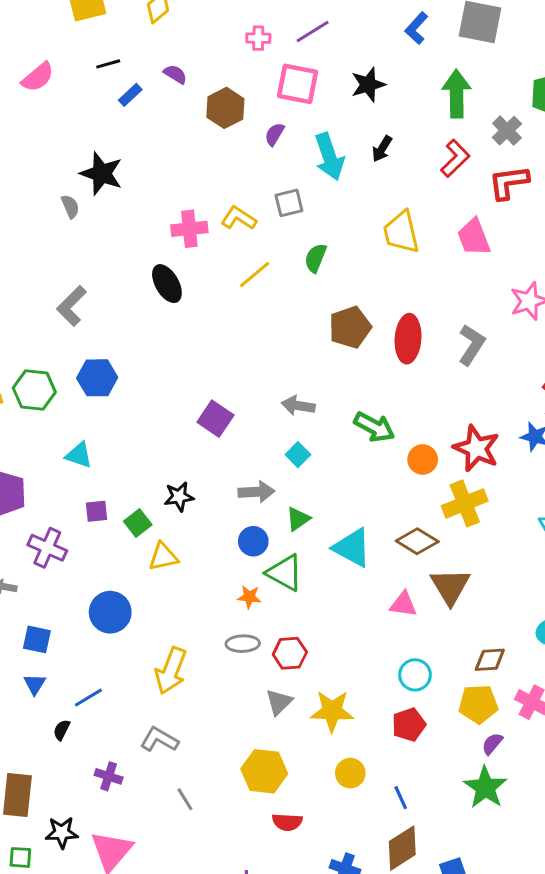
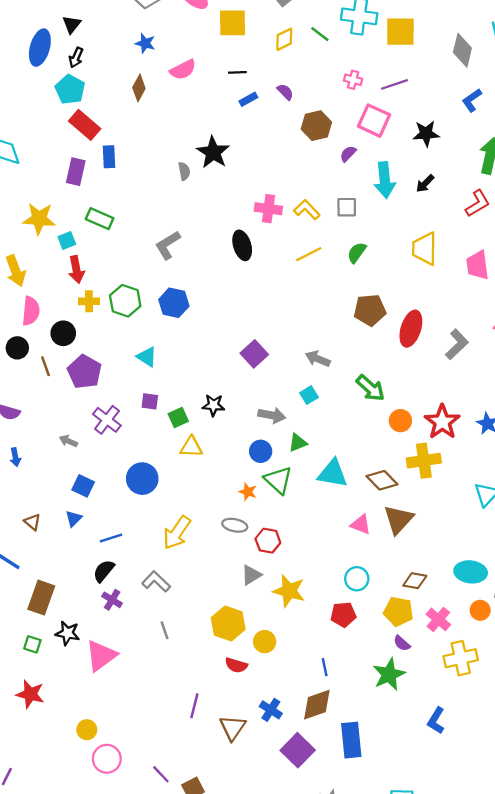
cyan triangle: (352, 548) -> (333, 473), turned -32
black semicircle: (62, 730) -> (104, 571), moved, size x1.5
purple semicircle: (492, 744) -> (402, 643), turned -102
yellow circle: (350, 773) -> (265, 642), moved

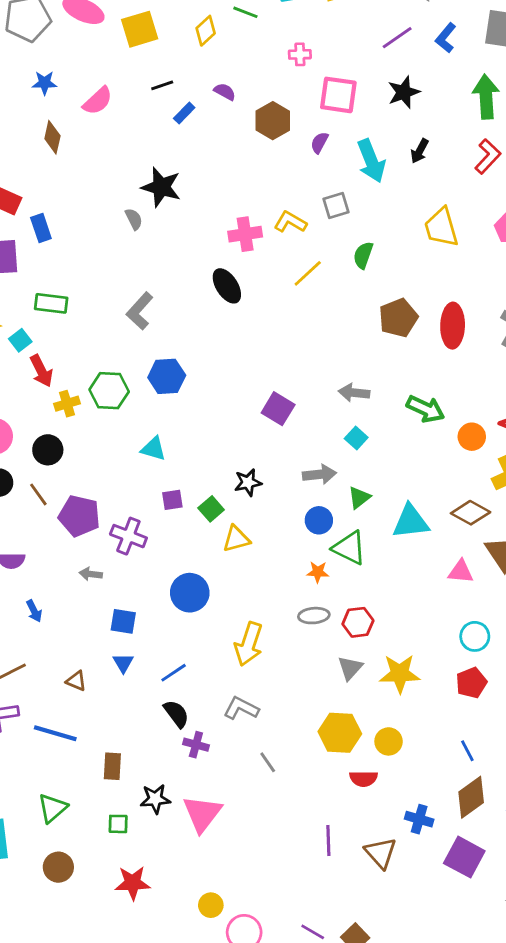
purple line: (394, 84) -> (397, 38), moved
purple pentagon: (84, 372) -> (79, 516), moved
black semicircle: (104, 571) -> (176, 714), turned 120
brown rectangle: (41, 598) -> (112, 766), size x0.7

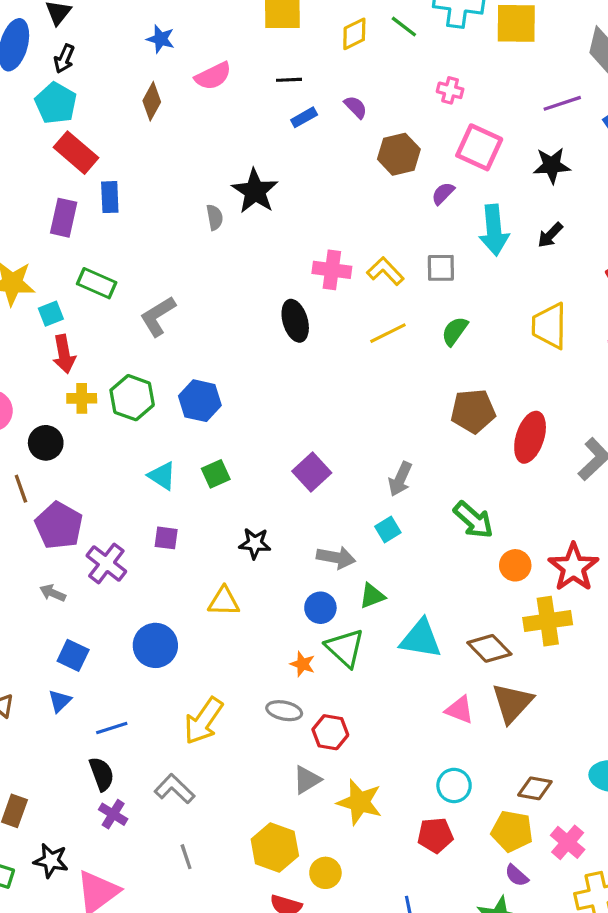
gray L-shape: (140, 311) -> (158, 316), moved
gray arrow: (354, 393) -> (400, 479), turned -88
green square: (211, 509) -> (216, 474), moved

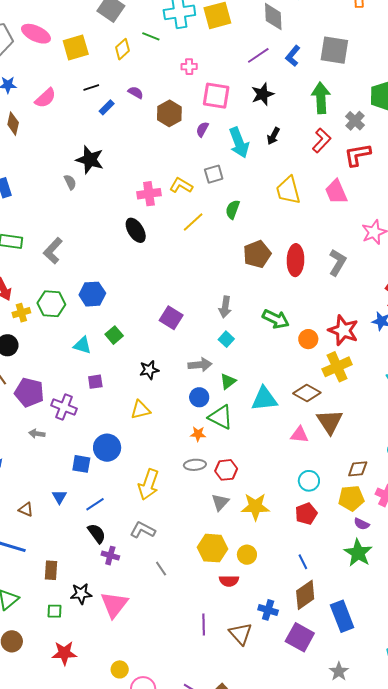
blue square: (73, 655) -> (81, 464), moved

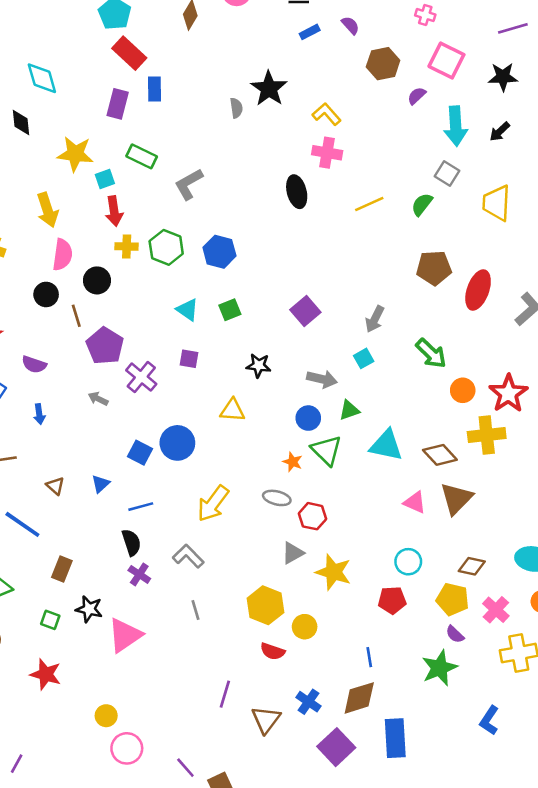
gray square: (214, 174) -> (447, 174), moved, turned 30
yellow L-shape: (181, 185) -> (327, 114), moved

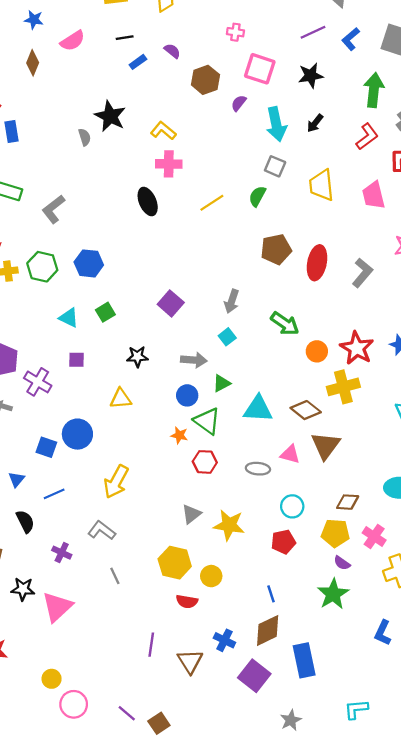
gray ellipse: (277, 498) -> (258, 469), moved
red hexagon: (312, 516) -> (205, 462), moved
black semicircle: (131, 542) -> (25, 521), moved

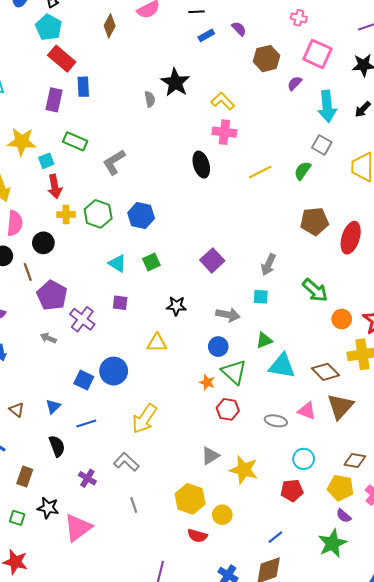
cyan square: (227, 337) -> (261, 297), turned 35
green triangle: (222, 383) -> (264, 340), moved
blue line: (271, 594) -> (275, 537), turned 63

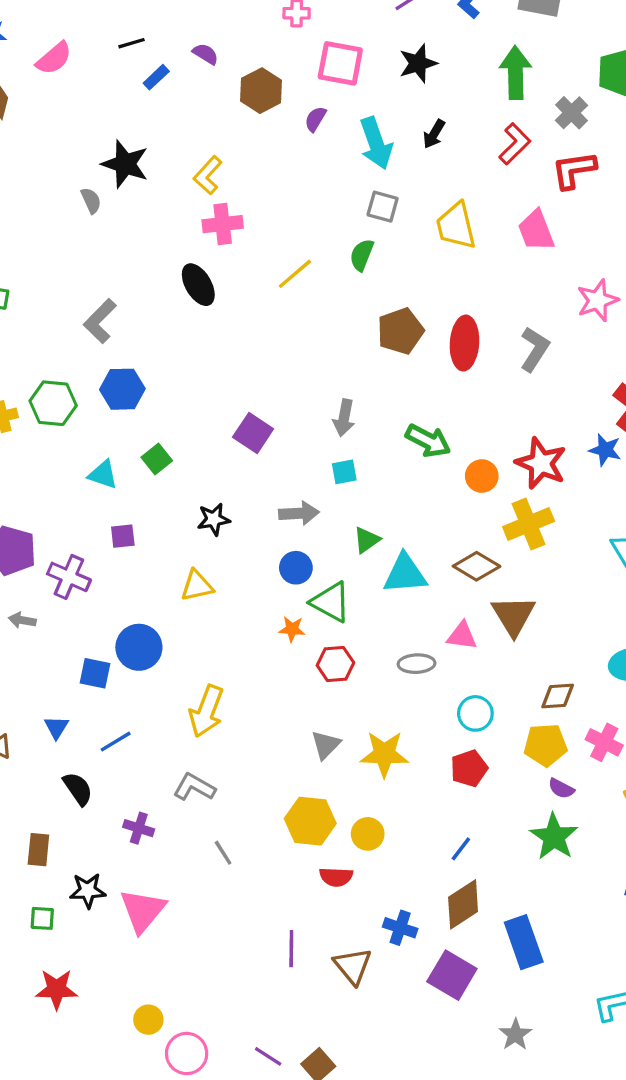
yellow L-shape: (223, 101) -> (208, 175), turned -80
gray L-shape: (114, 162) -> (100, 321), moved

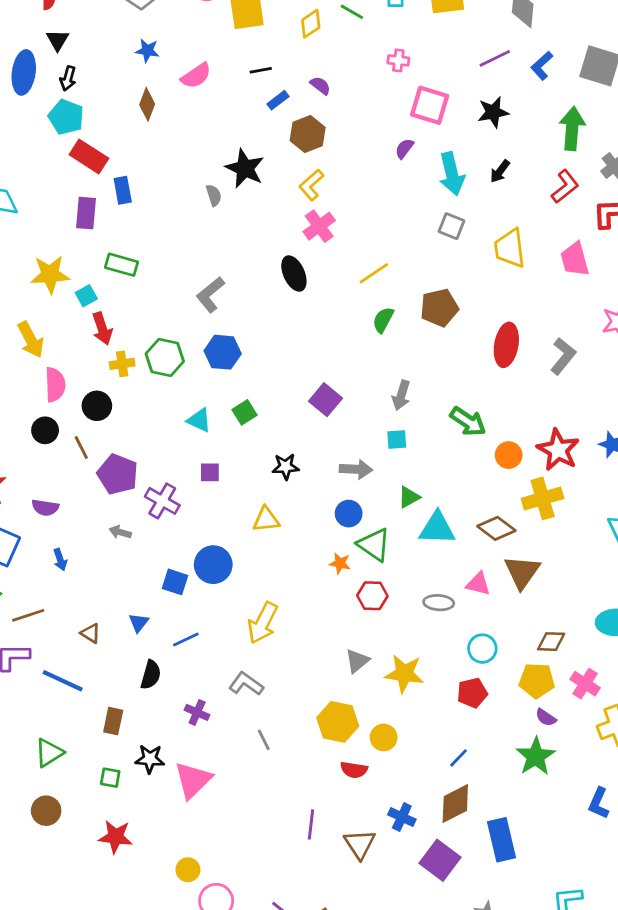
brown hexagon: (261, 91) -> (308, 134), moved
pink cross: (223, 224) -> (319, 226), turned -36
green semicircle: (362, 255) -> (383, 320), moved
brown pentagon: (400, 331) -> (439, 308), moved
black semicircle: (78, 789) -> (151, 675), turned 44

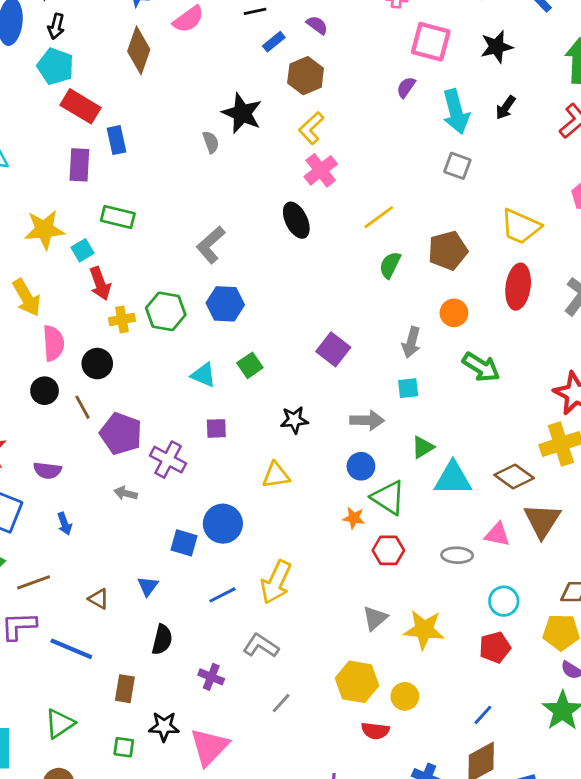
brown diamond: (147, 104) -> (139, 50), size x1.4
yellow trapezoid: (510, 248) -> (521, 227), moved, turned -57
orange circle: (509, 455) -> (454, 313), moved
blue line: (186, 640) -> (222, 595), moved
gray line: (264, 740) -> (281, 703), turned 70

